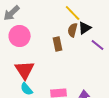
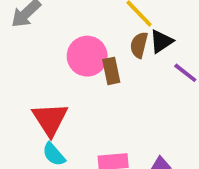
pink circle: (20, 36) -> (87, 56), moved

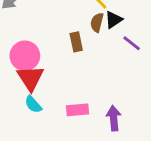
pink circle: (87, 56) -> (25, 56), moved

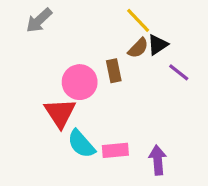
brown semicircle: (97, 22) -> (138, 48), turned -150
pink circle: (25, 56) -> (80, 82), moved
cyan semicircle: (33, 104) -> (81, 144), moved, size x1.4

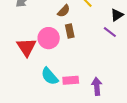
black triangle: (158, 45) -> (117, 15), moved
brown semicircle: (138, 48) -> (64, 11), moved
red triangle: (60, 113) -> (26, 47), moved

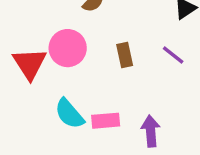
brown rectangle: (70, 31) -> (125, 55), moved
purple line: (110, 32) -> (173, 55), moved

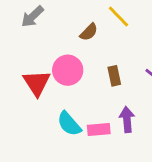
purple arrow: (151, 131) -> (127, 120), moved

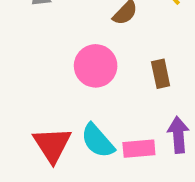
red triangle: (37, 83) -> (52, 145), moved

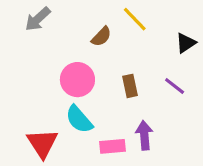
cyan semicircle: (98, 141) -> (79, 119), moved

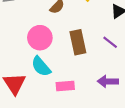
brown rectangle: (130, 86) -> (78, 42), size x1.5
purple arrow: (144, 135) -> (108, 81), moved, turned -84

